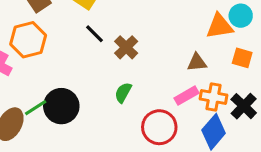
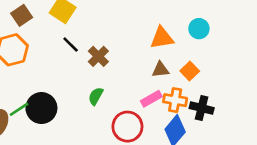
orange triangle: (220, 26) -> (162, 38), moved
orange square: (242, 58) -> (190, 71), moved, turned 30
black cross: (244, 106) -> (202, 108), turned -30

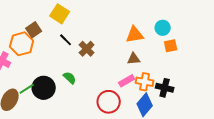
brown square: (22, 15) -> (34, 30), moved
orange square: (190, 71) -> (171, 46), moved, turned 32
green semicircle: (96, 96) -> (70, 78), moved, turned 104

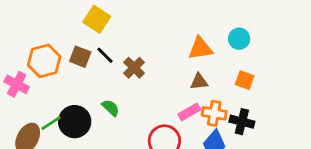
brown square: (34, 30) -> (80, 57), moved, turned -35
orange square: (171, 46) -> (245, 80), moved, turned 32

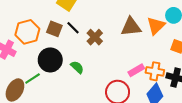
orange triangle: (200, 48) -> (156, 26), moved, turned -36
brown triangle: (199, 82) -> (131, 27), moved, size x1.5
black circle: (75, 122) -> (50, 60), moved

